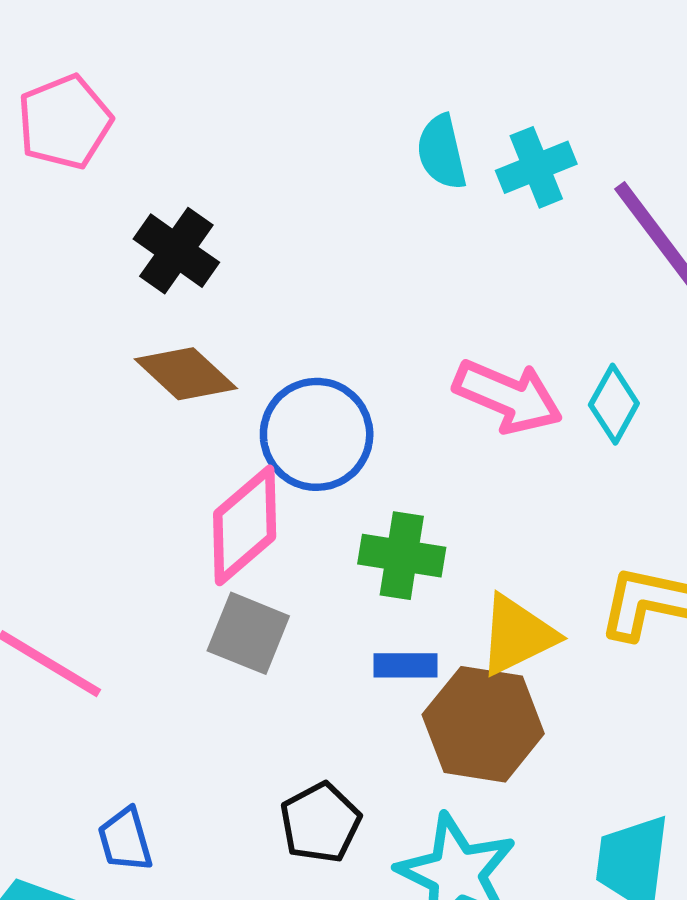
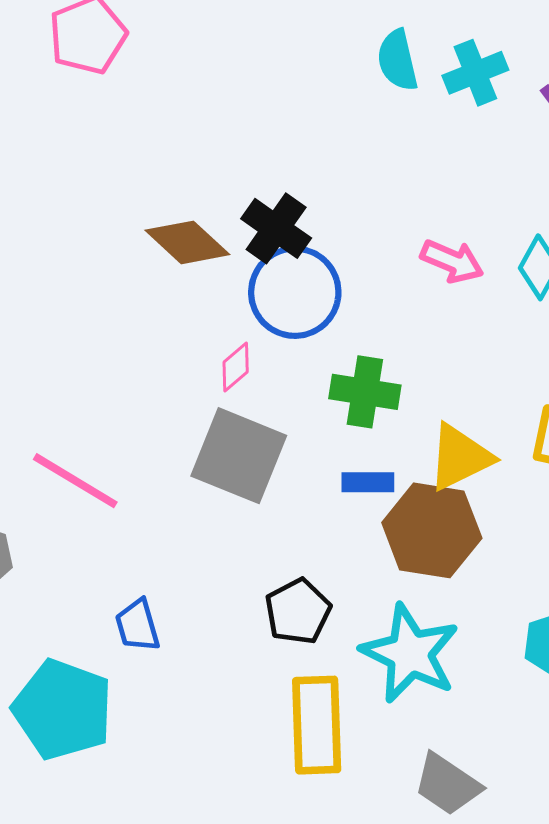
black cross: (176, 251) -> (276, 228), moved
pink arrow: (508, 397) -> (452, 261), size x0.7
pink diamond: (245, 525) -> (236, 367), size x0.5
gray square: (248, 633) -> (239, 456), size x1.4

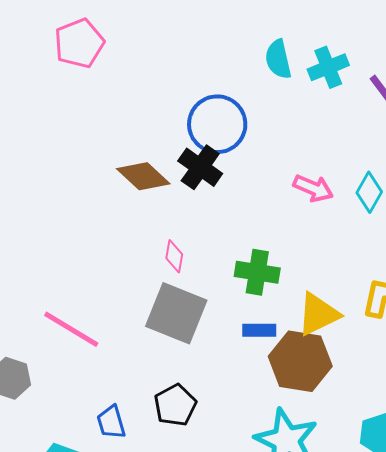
blue circle: (295, 292) -> (217, 124), moved
pink diamond: (236, 367) -> (174, 256), turned -40
black pentagon: (298, 611) -> (175, 405), moved

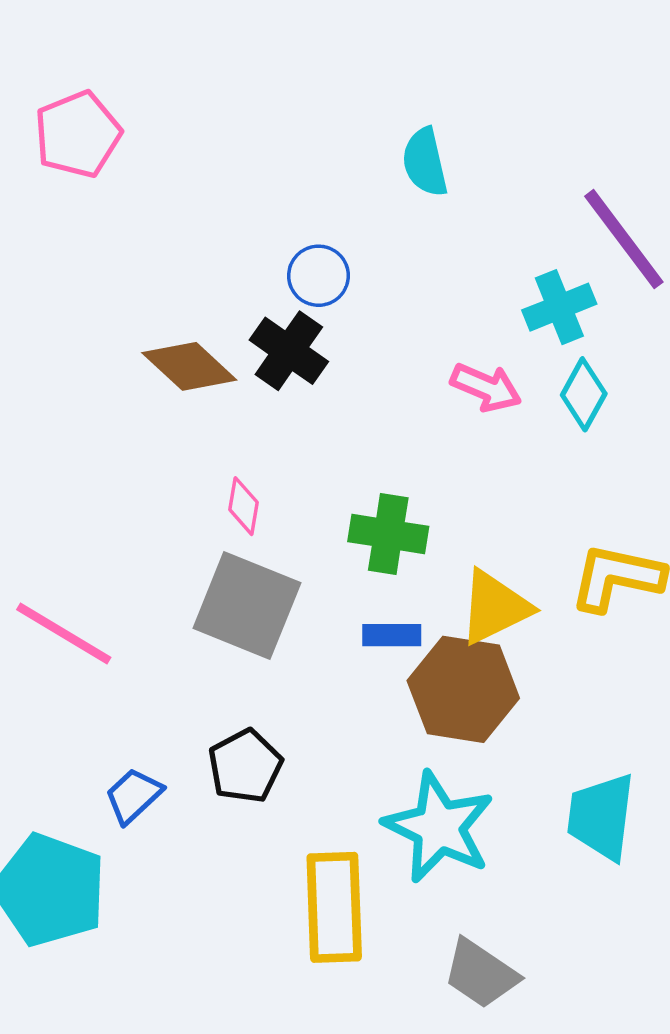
cyan cross: (328, 67) -> (559, 307), moved
blue circle: (217, 124) -> (318, 276), size x0.6
blue trapezoid: (111, 422) -> (134, 796), turned 63

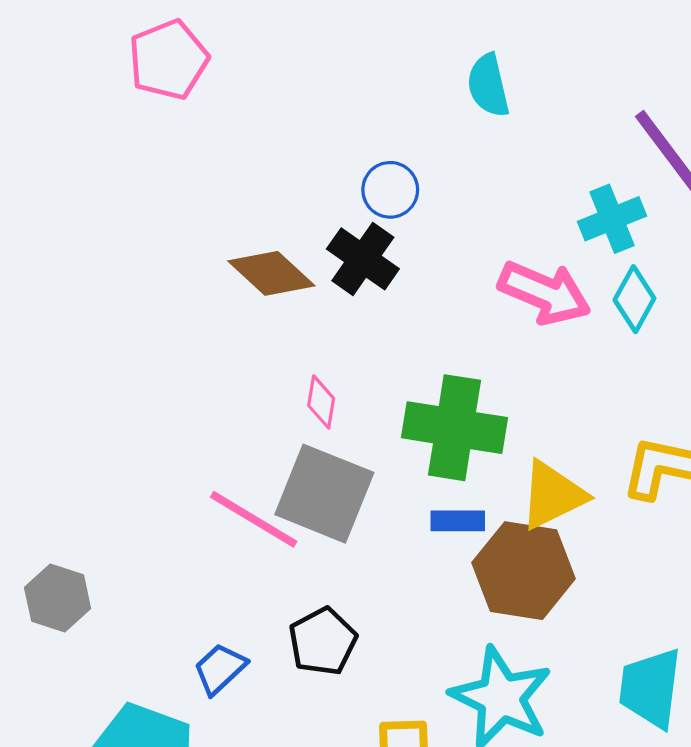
pink arrow: (486, 387) -> (544, 293), size x1.4
green cross: (388, 534) -> (455, 428), size x1.4
pink line: (64, 633) -> (254, 519), moved

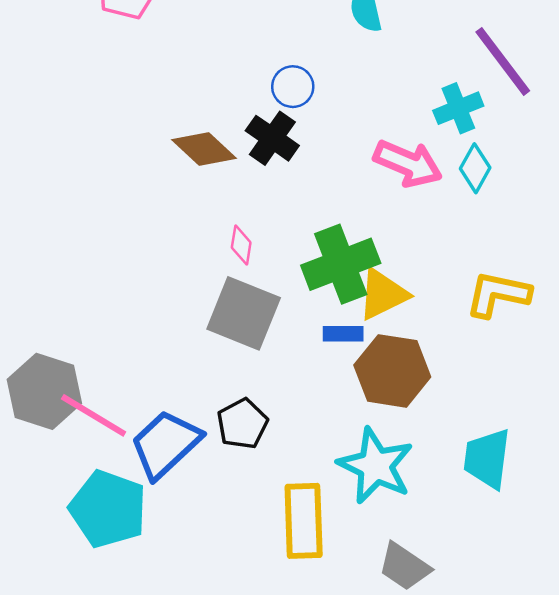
green cross: (455, 428) -> (341, 264), turned -30
yellow triangle: (553, 495) -> (383, 294), moved
pink line: (254, 519) -> (94, 415), moved
gray hexagon: (58, 598) -> (44, 391), size x1.5
blue trapezoid: (220, 669) -> (166, 444), size x1.8

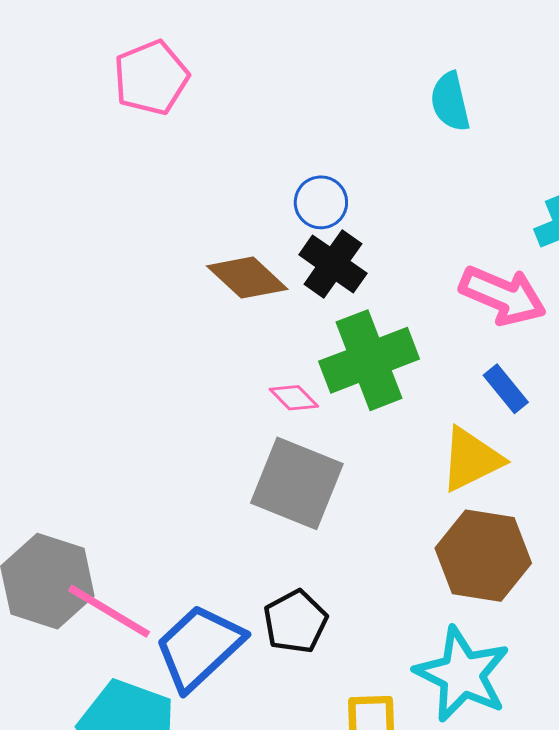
blue circle: (293, 87) -> (321, 202), moved
pink diamond: (241, 245) -> (294, 398), turned -54
green cross: (341, 264) -> (369, 360), moved
blue rectangle: (343, 334) -> (506, 389), moved, turned 51

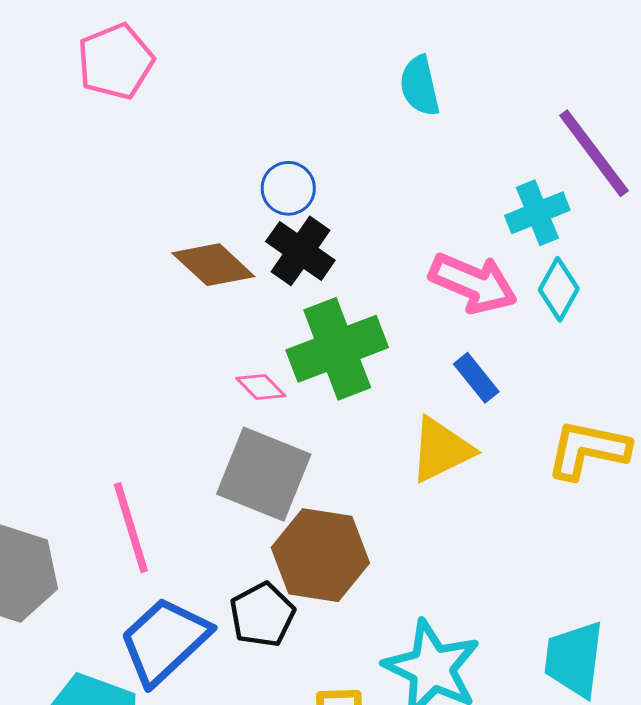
brown hexagon: (483, 556) -> (320, 555), moved
pink line: (109, 611) -> (131, 528), moved, turned 42

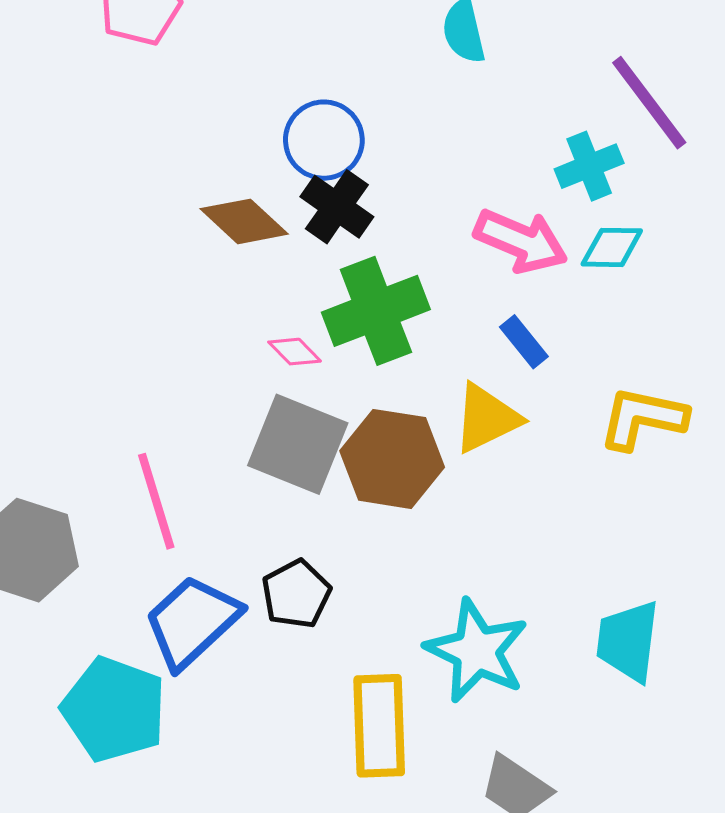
blue circle: (288, 188) -> (324, 140), size x1.4
cyan diamond: (559, 289) -> (612, 247), turned 62
brown hexagon: (320, 555) -> (392, 459), moved

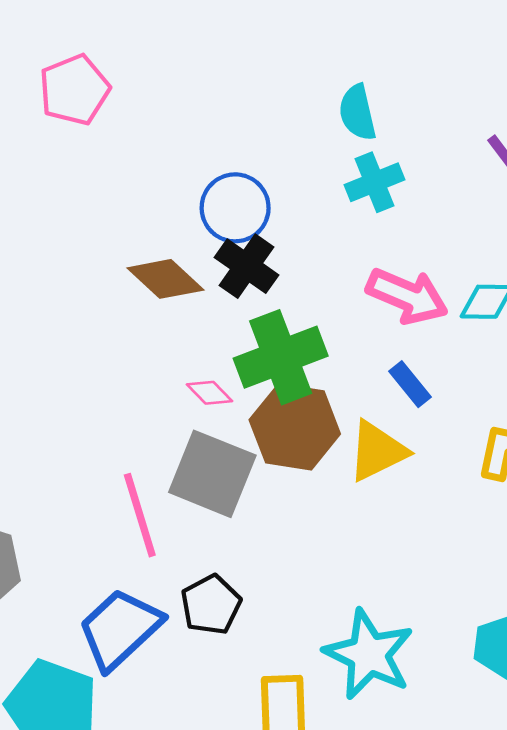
cyan cross: (589, 166) -> (374, 182), moved
brown hexagon: (392, 459) -> (295, 427), moved
pink line: (156, 501) -> (140, 515), moved

